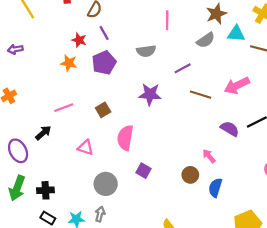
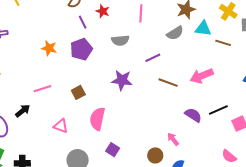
red star: (79, 40) -> (103, 11), moved

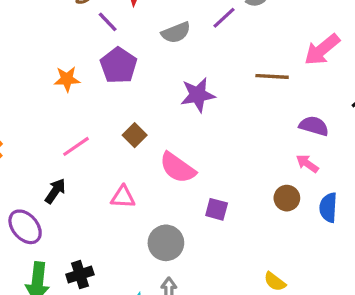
purple line: (153, 58) -> (224, 18), moved
purple semicircle: (193, 115) -> (314, 126), moved
pink semicircle: (97, 119) -> (178, 168), turned -50

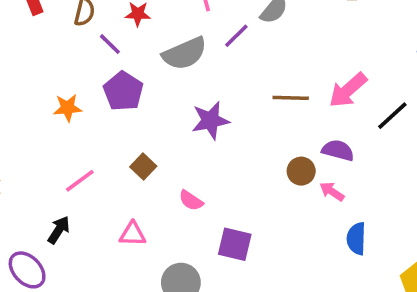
gray semicircle: (176, 33) -> (185, 54), size x1.4
pink arrow: (322, 50) -> (348, 90), moved
pink semicircle: (178, 168) -> (191, 200), size x0.6
brown circle: (287, 198) -> (301, 171), moved
purple square: (217, 209) -> (235, 244), size x1.4

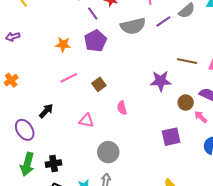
purple star: (210, 120) -> (161, 81), moved
pink line: (80, 181) -> (69, 78), moved
pink semicircle: (191, 200) -> (122, 108), turned 32
purple square: (235, 244) -> (171, 137), moved, turned -36

